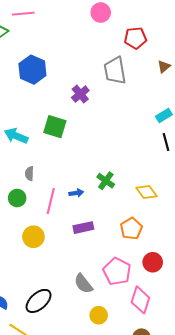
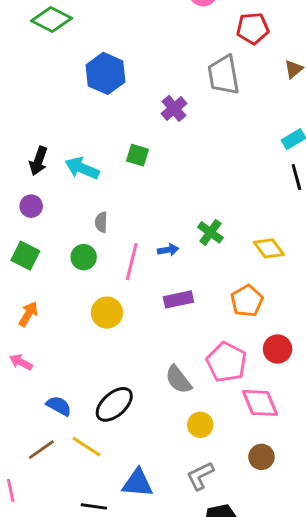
green square: (55, 127) -> (138, 155), size x0.7
pink diamond: (140, 300) -> (260, 403), turned -40

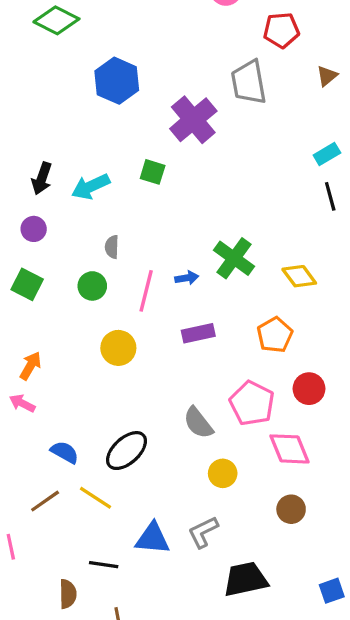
purple cross: (174, 108) -> (193, 120), size x1.6
cyan arrow: (82, 168) -> (91, 187), turned -48
green cross: (210, 232) -> (234, 258), size x1.4
orange arrow: (28, 314) -> (30, 366), moved
gray L-shape: (200, 476) -> (203, 532), moved

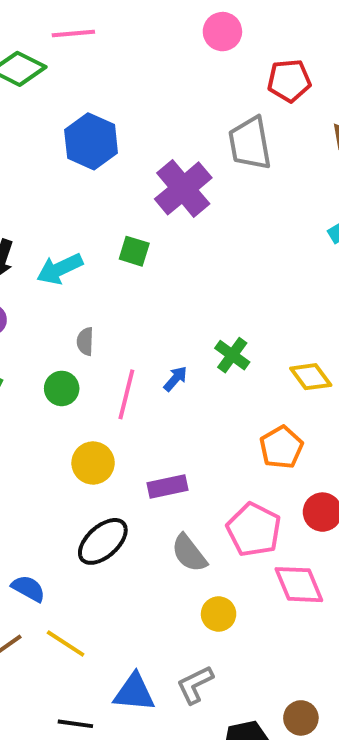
green cross: (234, 258) -> (232, 355), size x0.7
blue arrow: (187, 278) -> (175, 379), turned -40
purple rectangle: (198, 333) -> (168, 487), moved
black ellipse: (127, 451) -> (103, 541), moved
brown circle: (291, 509) -> (301, 718), moved

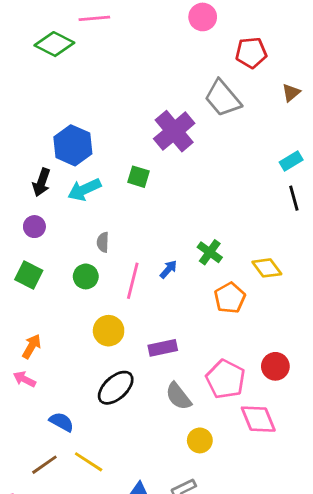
blue hexagon: (91, 141) -> (73, 145), moved
gray trapezoid: (250, 143) -> (223, 98), turned -30
orange pentagon: (281, 447) -> (230, 298), moved

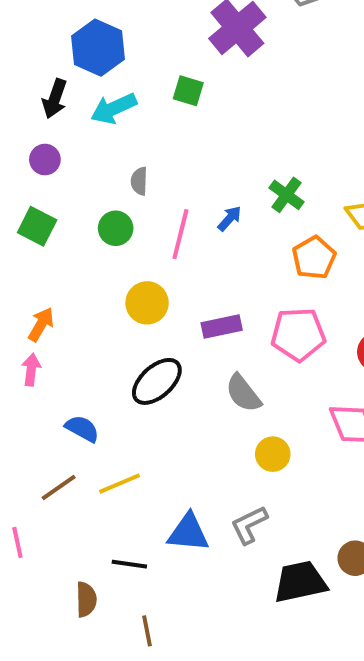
pink arrow: (24, 379) -> (31, 370), turned 70
pink pentagon: (225, 379) -> (298, 334), moved, turned -30
yellow line: (89, 462) -> (120, 484), turned -56

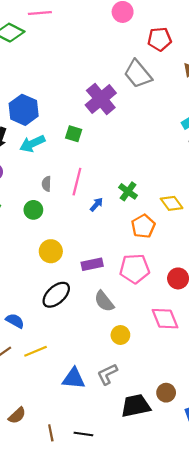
pink line: (180, 234) -> (77, 182), moved
black line: (129, 564) -> (83, 434), moved
brown semicircle: (86, 599) -> (17, 415), turned 48

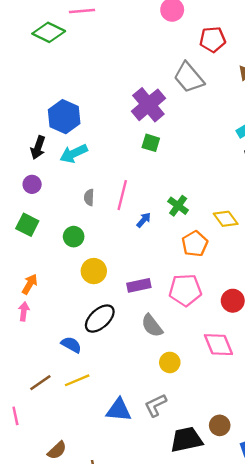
green square: (74, 134) -> (151, 143), moved
green circle: (33, 210) -> (74, 237), moved
blue semicircle: (15, 321) -> (71, 345), moved

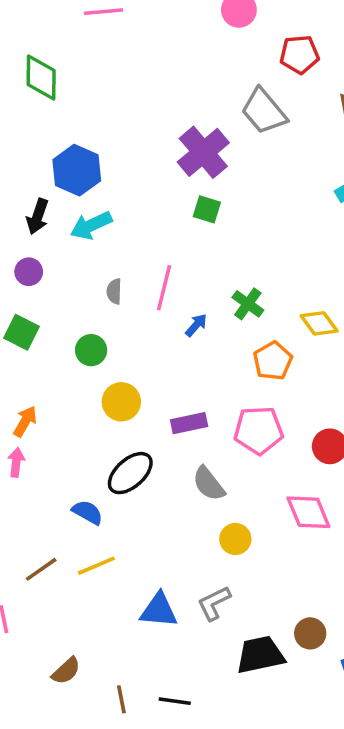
green diamond: (49, 32) -> (41, 78), moved, turned 64

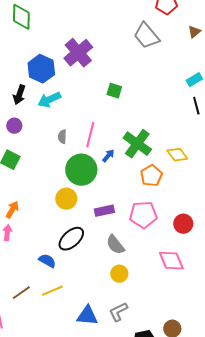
purple cross: (203, 152) -> (78, 53), moved
green cross: (248, 304) -> (137, 144), size x1.6
green circle: (91, 350) -> (81, 170), moved, size x1.8
yellow circle: (235, 539) -> (119, 274), moved

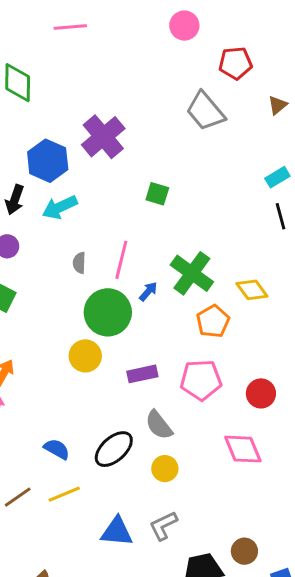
black ellipse: (71, 239) -> (114, 449), moved

